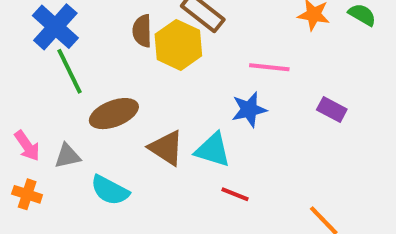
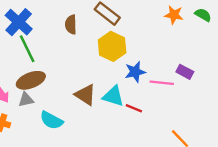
yellow hexagon: (178, 45) -> (112, 46), moved
pink line: (269, 67) -> (162, 83), moved
brown ellipse: (114, 114) -> (31, 80), moved
red line: (235, 194) -> (134, 108), moved

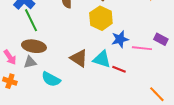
brown ellipse: (31, 80) -> (34, 46), turned 30

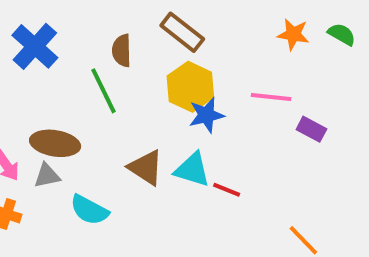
green line: (31, 20) -> (103, 91), moved
blue star: (120, 39) -> (206, 115), moved
pink line: (142, 48) -> (271, 97), moved

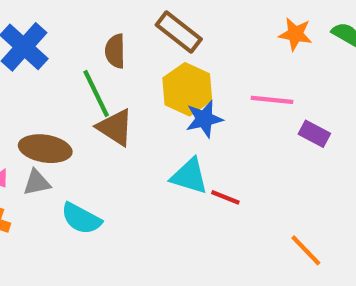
brown triangle: (146, 168) -> (115, 127), moved

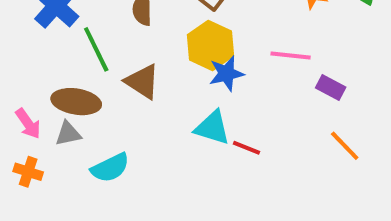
green line: (96, 93) -> (96, 49), moved
cyan semicircle: (81, 219) -> (110, 168), turned -54
orange line: (306, 250) -> (345, 146), moved

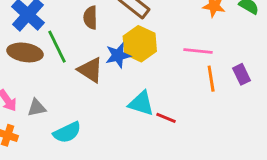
blue star: (226, 74) -> (118, 55), moved
purple rectangle: (331, 88) -> (242, 74), moved, turned 36
brown ellipse: (76, 102) -> (25, 52), moved
orange line: (345, 146) -> (211, 79), moved, turned 35

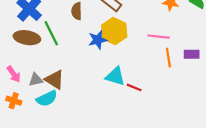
brown triangle: (90, 70) -> (55, 80), moved
purple rectangle: (242, 74) -> (192, 54), turned -64
cyan semicircle: (67, 132) -> (47, 98), moved

